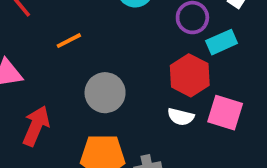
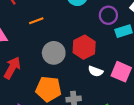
red hexagon: (190, 75) -> (84, 47), moved

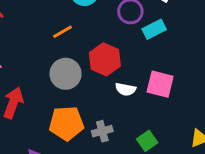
orange line: (36, 21) -> (63, 32), moved

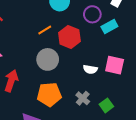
red hexagon: (105, 59) -> (69, 37), moved
gray cross: (102, 131) -> (83, 98), moved, turned -32

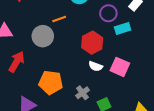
red hexagon: (69, 37) -> (92, 43), moved
gray circle: (48, 59) -> (43, 36), moved

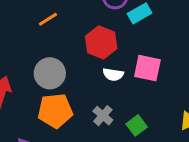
gray circle: (43, 36) -> (50, 73), moved

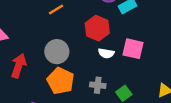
orange pentagon: (55, 111) -> (61, 81), turned 30
gray cross: (103, 116) -> (98, 85), turned -35

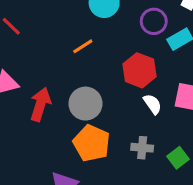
white semicircle: (106, 53) -> (153, 104), turned -133
red arrow: (19, 66) -> (40, 104), moved

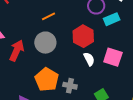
gray circle: (85, 104) -> (45, 43), moved
gray cross: (142, 148) -> (70, 86), moved

